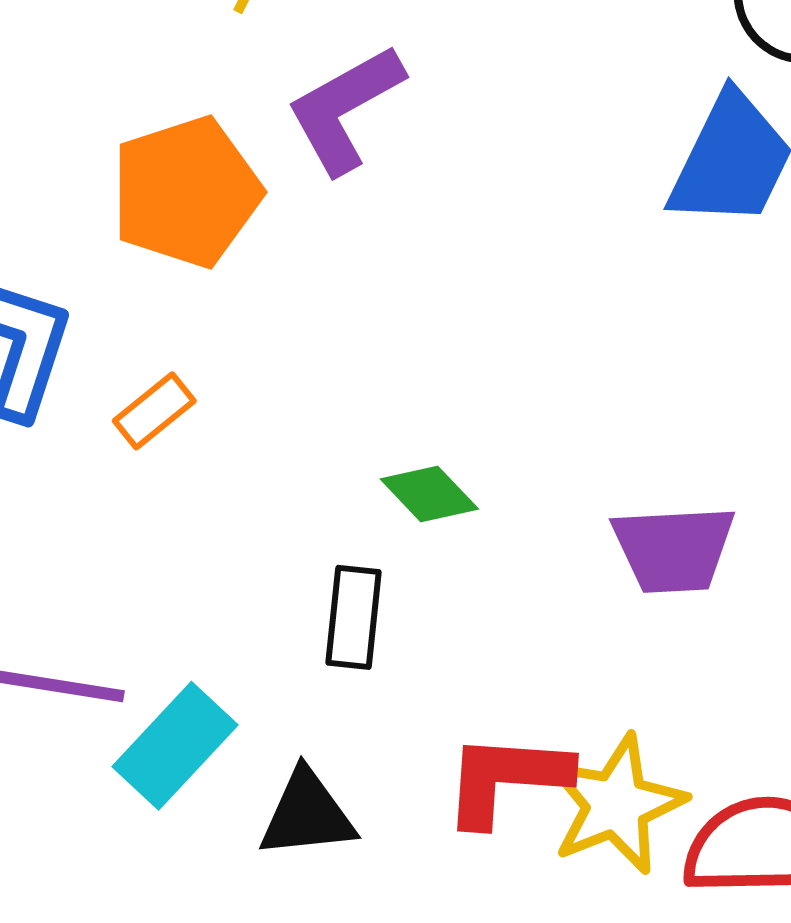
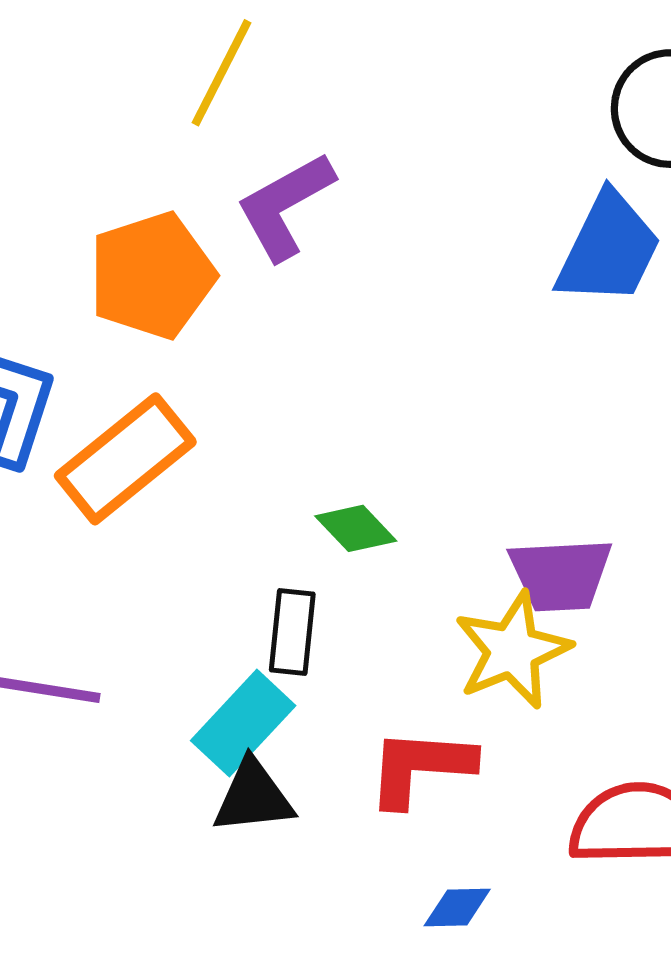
orange rectangle: (154, 411) -> (125, 459), size x2.0
cyan rectangle: (175, 746) -> (243, 723), moved
yellow star: (616, 804) -> (512, 650), moved

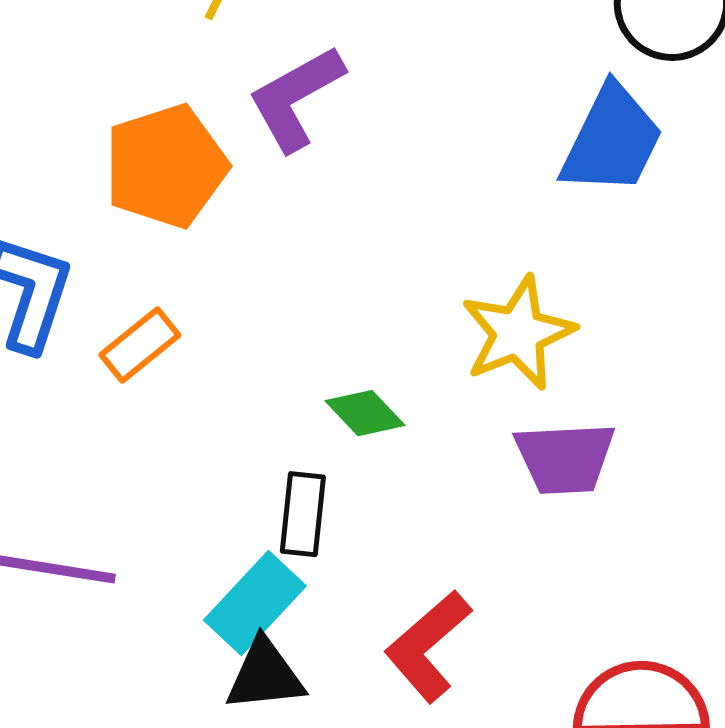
orange rectangle: (125, 459) -> (140, 345), size x0.6
yellow star: (512, 650) -> (518, 333), moved
red L-shape: (420, 767) -> (428, 646), turned -45

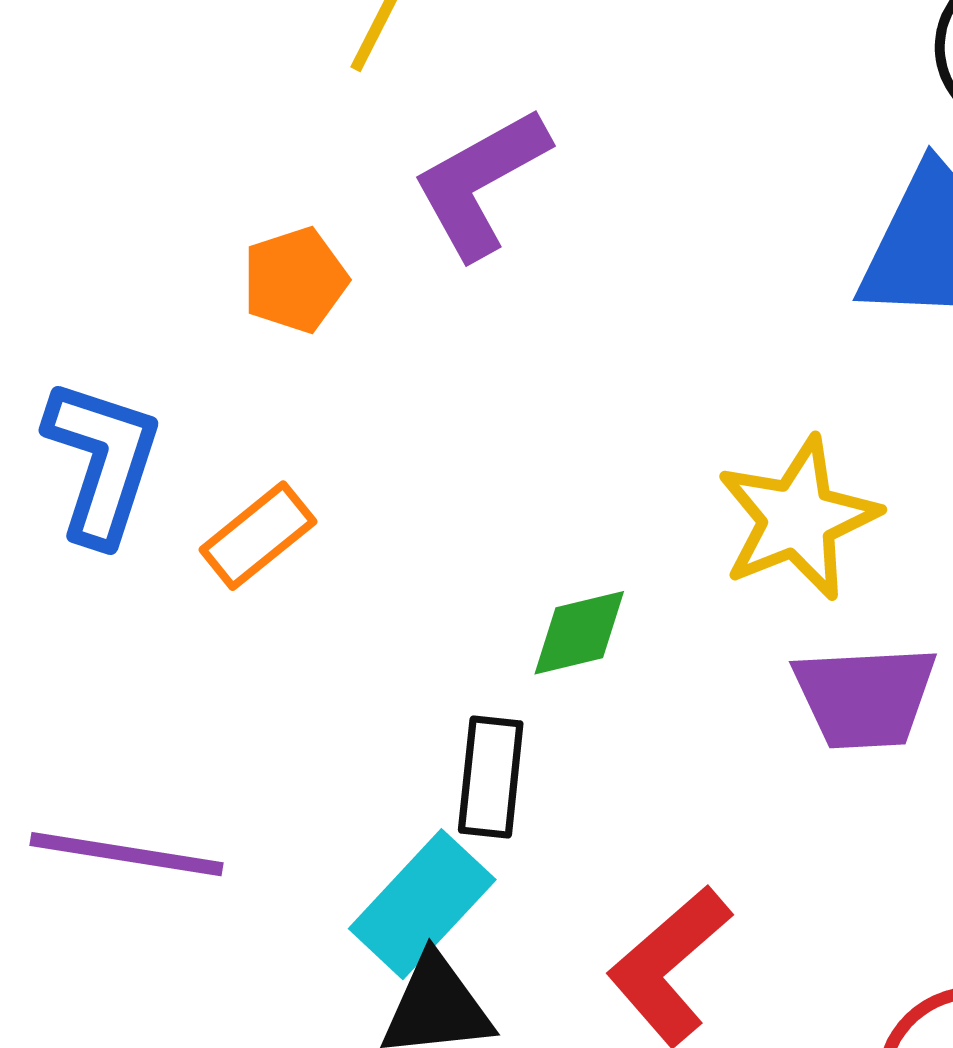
orange pentagon: (166, 166) -> (295, 280), size x0.6
green diamond: (365, 413) -> (579, 633), turned -60

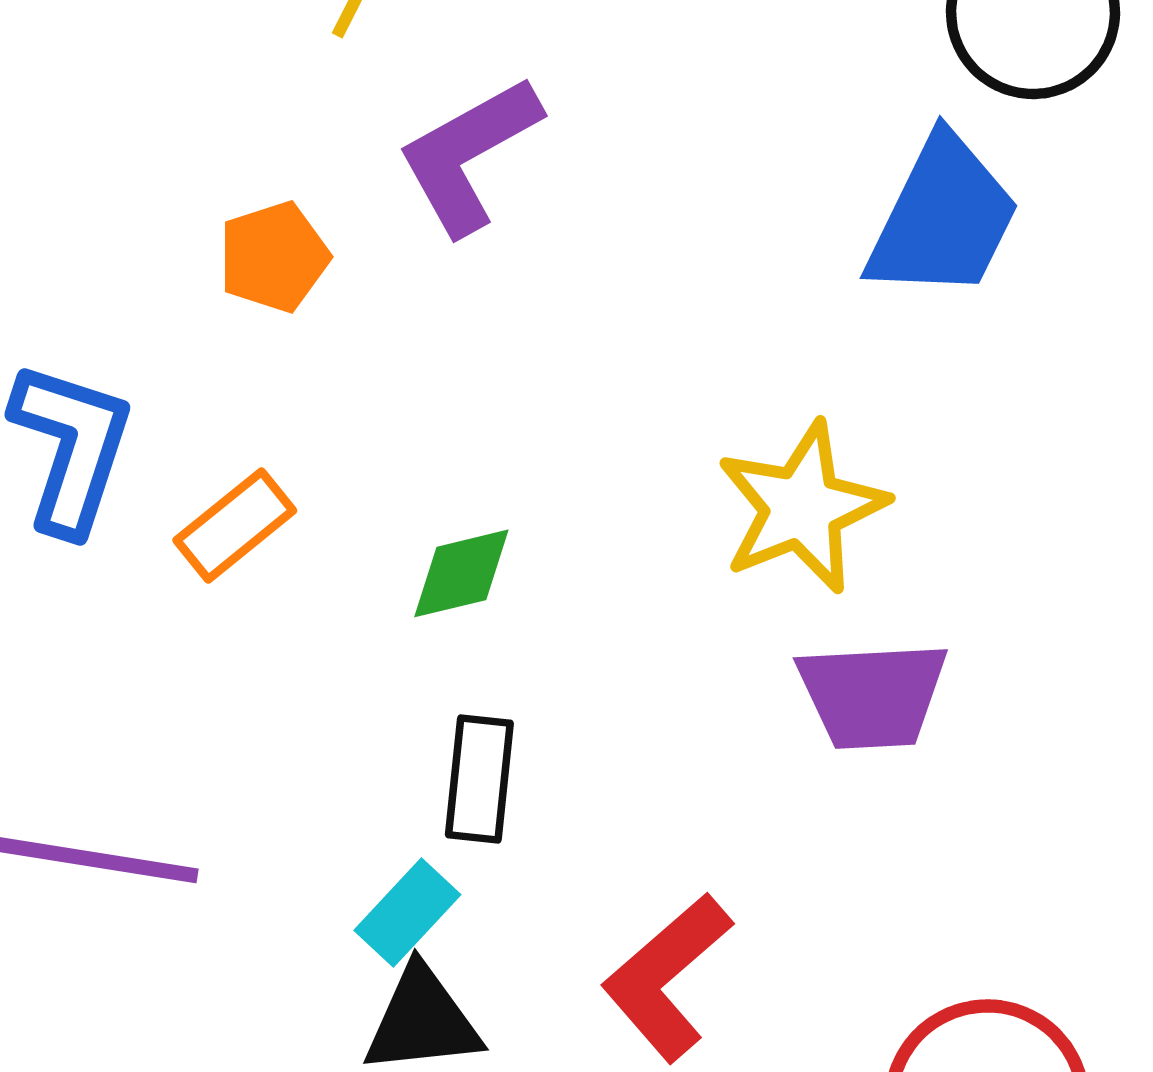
green diamond: (579, 633) -> (461, 573), moved
cyan rectangle: (422, 904) -> (407, 913), size x0.7

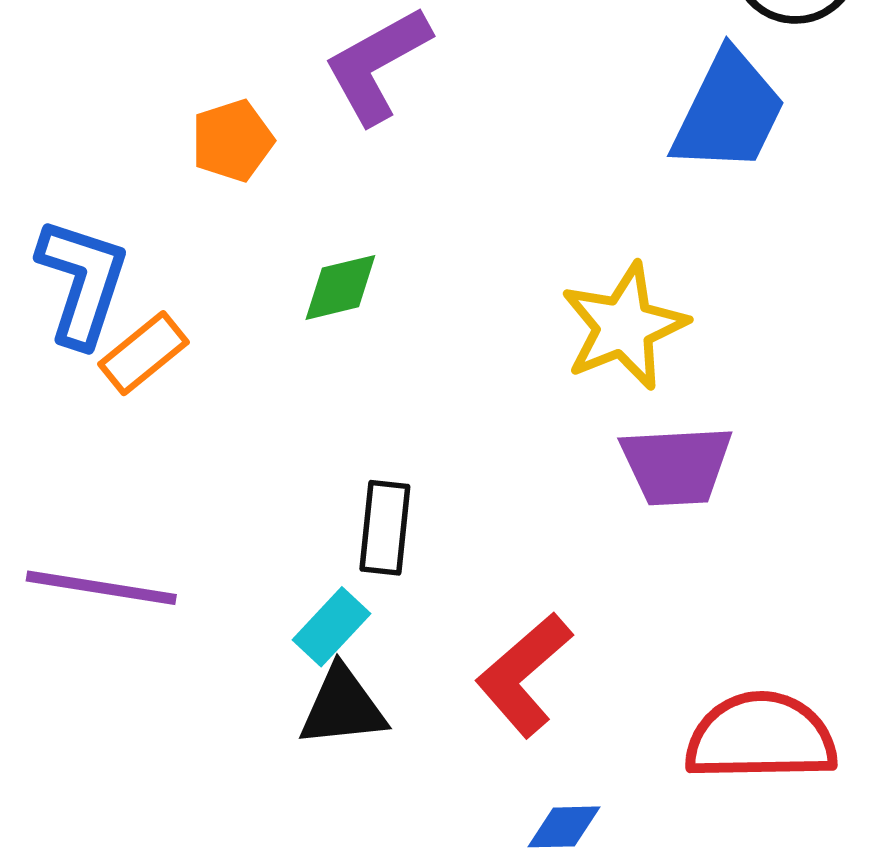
orange rectangle: (235, 525) -> (144, 353), moved
green diamond: (461, 573) -> (340, 287), moved

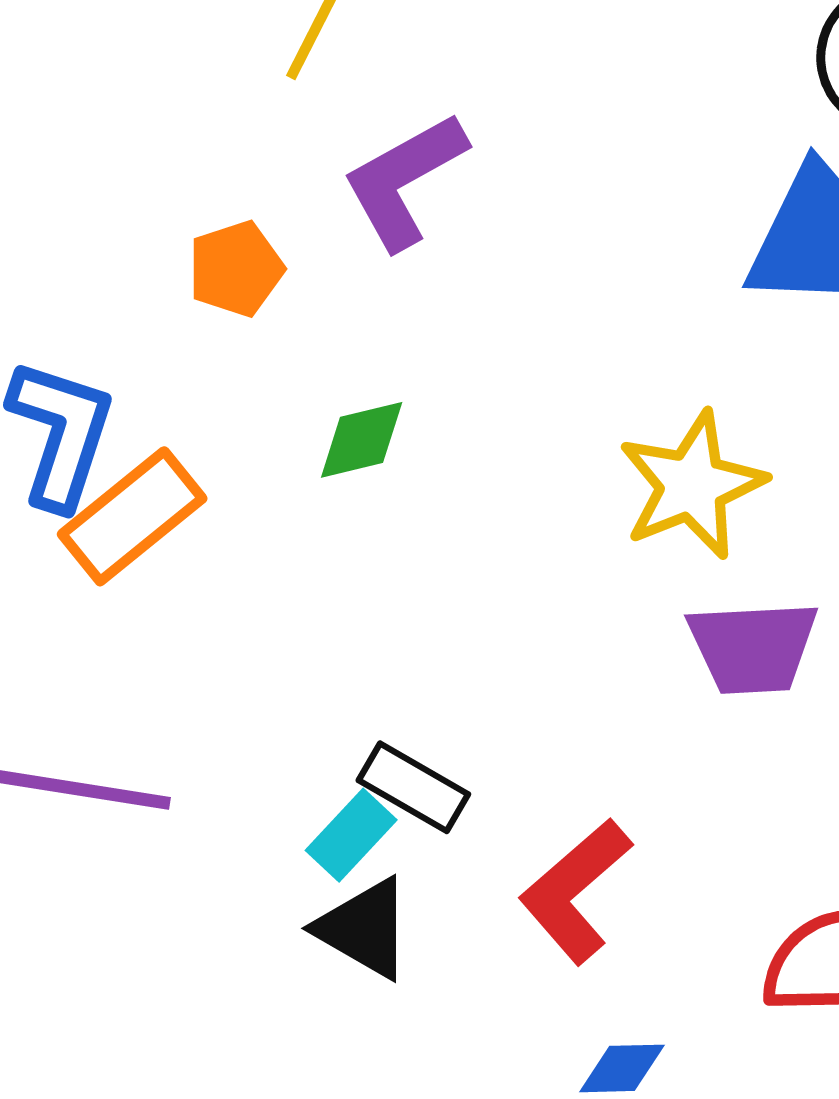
orange rectangle: (144, 353) -> (132, 516), size x1.4
black rectangle: (385, 528) -> (413, 787), moved, turned -66
black triangle: (343, 707) -> (364, 928), turned 36

